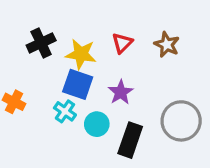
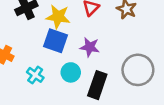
purple star: (121, 92) -> (90, 47), turned -30
cyan cross: (65, 111) -> (35, 75), moved

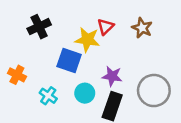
yellow star: (58, 17) -> (87, 40), moved
purple star: (90, 47) -> (112, 76), moved

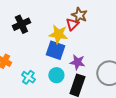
brown star: (142, 28) -> (79, 15), moved
blue square: (69, 61) -> (55, 50), moved

